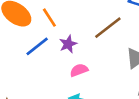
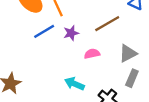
pink semicircle: (79, 70) -> (92, 54), moved

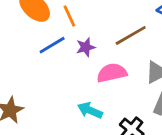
pink semicircle: (92, 54) -> (112, 73), size x1.5

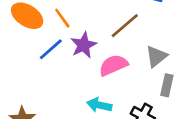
purple star: (86, 47) -> (84, 45), size x1.4

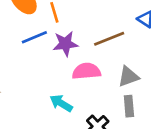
gray rectangle: (167, 85) -> (129, 106), turned -36

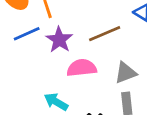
purple star: (65, 44) -> (59, 40), turned -30

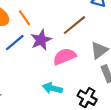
purple star: (59, 40) -> (41, 40), turned 30

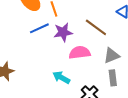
brown line: (74, 25) -> (96, 27), turned 60

